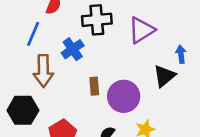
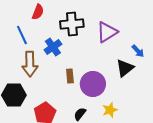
blue line: (33, 34) -> (22, 35), turned -48
blue arrow: (181, 54) -> (138, 51), turned 144

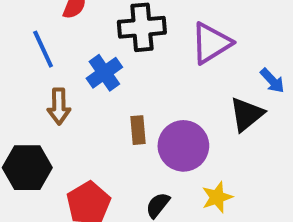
brown arrow: (30, 64) -> (59, 106), size x0.7

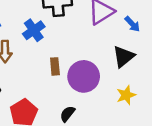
blue arrow: (272, 81) -> (132, 24), moved
yellow star: (217, 197) -> (126, 95), moved

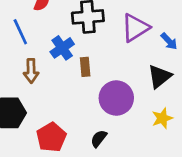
brown rectangle: (55, 66) -> (85, 67), moved

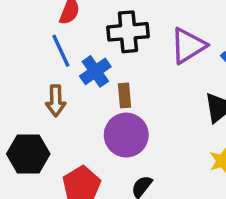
blue line: (20, 32) -> (61, 51), moved
purple circle: (116, 98) -> (126, 135), moved

